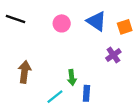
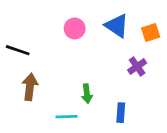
black line: (16, 19) -> (18, 50), moved
blue rectangle: (86, 93) -> (121, 113), moved
cyan line: (55, 97) -> (67, 117), turned 36

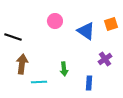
blue triangle: (117, 26) -> (86, 31), moved
purple cross: (137, 66) -> (105, 59), moved
cyan line: (67, 117) -> (39, 82), moved

